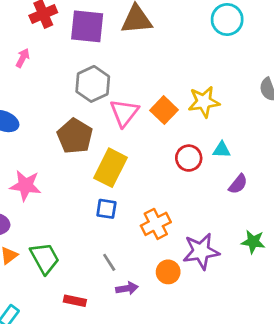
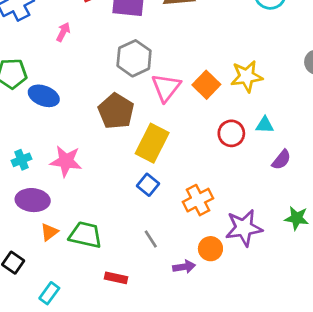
blue square: (106, 209) -> (148, 185), turned 30
green trapezoid: (45, 258) -> (85, 235), turned -48
purple arrow: (127, 288) -> (184, 267), moved

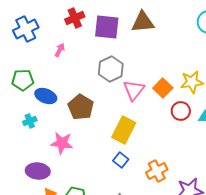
brown pentagon: (116, 111) -> (81, 107), moved
red circle: (231, 133) -> (181, 111), moved
cyan cross: (22, 160) -> (30, 121), moved

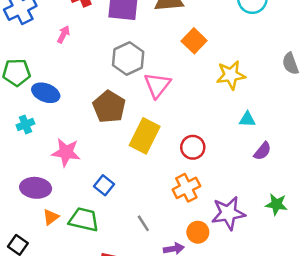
orange square: (163, 88) -> (194, 41), moved
brown pentagon: (81, 107) -> (109, 107), moved
red circle: (181, 111) -> (193, 147), moved
blue square: (121, 160) -> (104, 185), moved

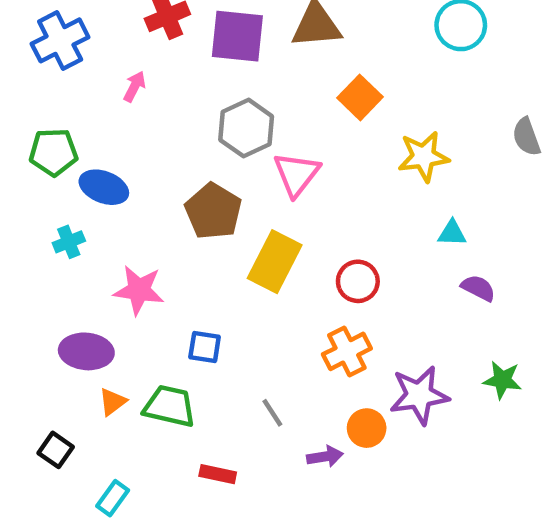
purple semicircle: (262, 151) -> (478, 288), turned -102
blue square: (104, 185) -> (205, 347), turned -30

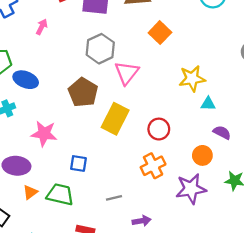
yellow star: (424, 157) -> (192, 79), moved
gray line: (272, 413) -> (114, 198), turned -70
orange circle: (367, 428) -> (202, 155), moved

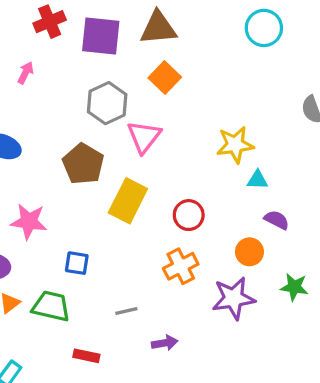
orange square: (160, 33) -> (165, 78), moved

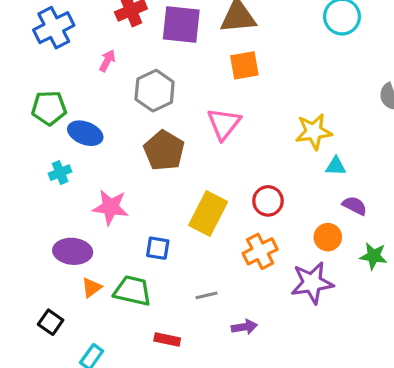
orange square: (165, 78) -> (244, 65), turned 36
gray hexagon: (107, 103) -> (155, 91), moved
yellow rectangle: (128, 201) -> (208, 214), moved
green star: (294, 287) -> (374, 256), moved

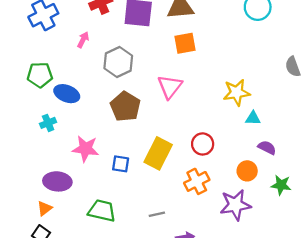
blue square: (158, 248) -> (121, 164), moved
orange triangle: (92, 288) -> (44, 208), moved

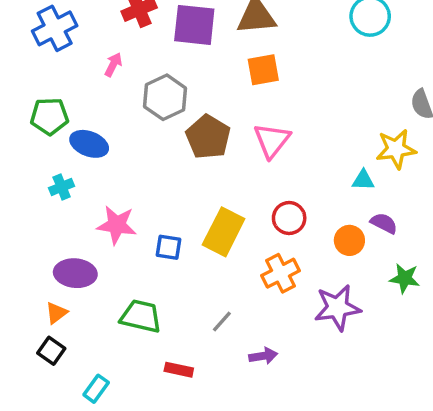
pink triangle: (170, 87) -> (272, 140), moved
yellow star: (237, 92) -> (396, 149), moved
brown pentagon: (125, 107) -> (208, 137), moved
orange circle: (247, 171) -> (349, 240), moved
gray line: (157, 214) -> (222, 321), turned -35

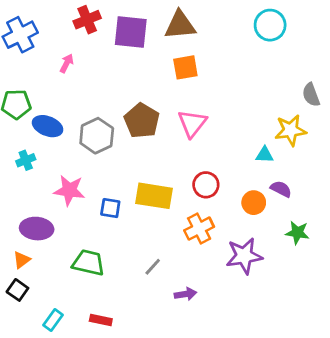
gray hexagon: (165, 97) -> (97, 136), moved
yellow rectangle: (224, 232) -> (154, 196), turned 72
red rectangle: (179, 370) -> (101, 320), moved

